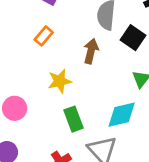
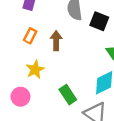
brown arrow: (91, 51) -> (56, 41), moved
yellow star: (60, 81) -> (35, 70), moved

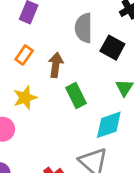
green rectangle: (68, 95) -> (76, 95), moved

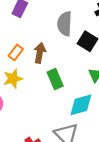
orange rectangle: (24, 55) -> (16, 52), moved

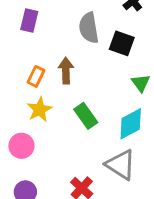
green rectangle: (55, 79) -> (86, 116), moved

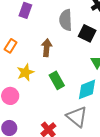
orange rectangle: (36, 76) -> (11, 46), moved

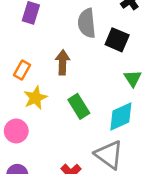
orange rectangle: (11, 46) -> (22, 70), moved

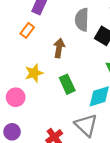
orange rectangle: (22, 70) -> (27, 30), moved

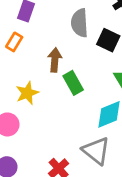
green rectangle: (67, 84) -> (73, 83), moved

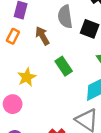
brown arrow: (55, 60) -> (42, 36), moved, turned -30

